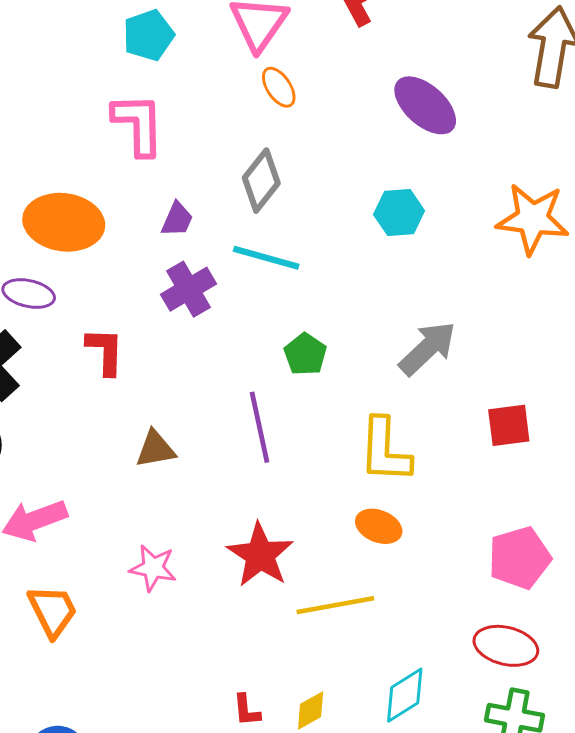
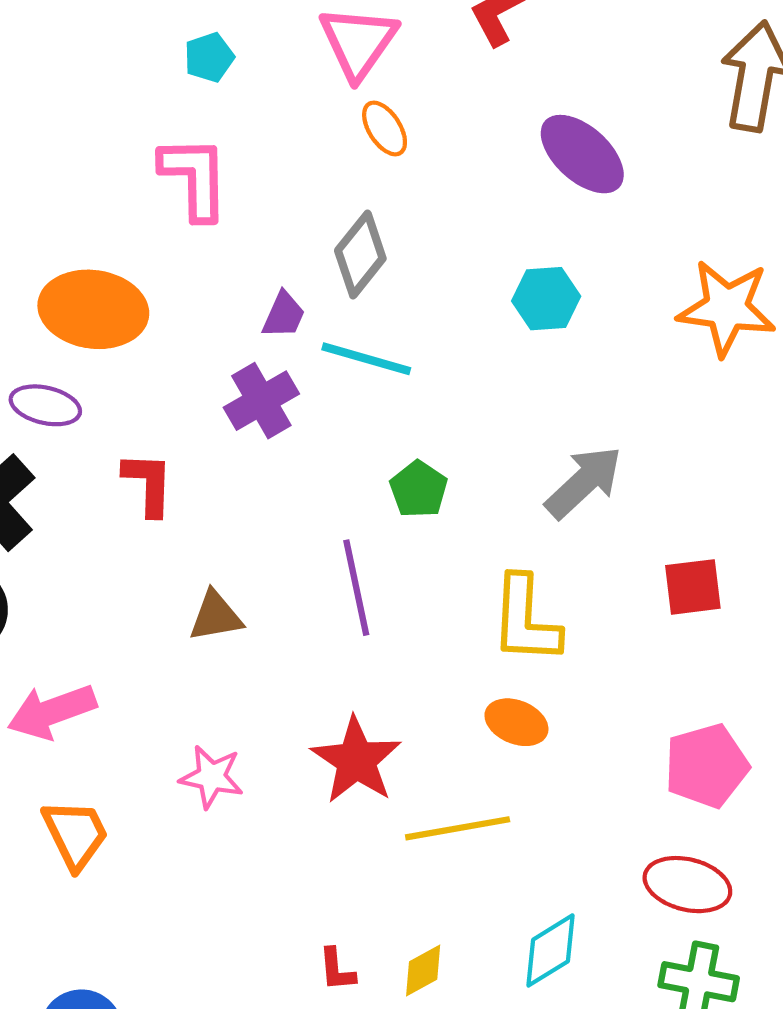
cyan pentagon: (149, 35) -> (209, 57), size x0.7
purple trapezoid: (177, 219) -> (284, 315), moved

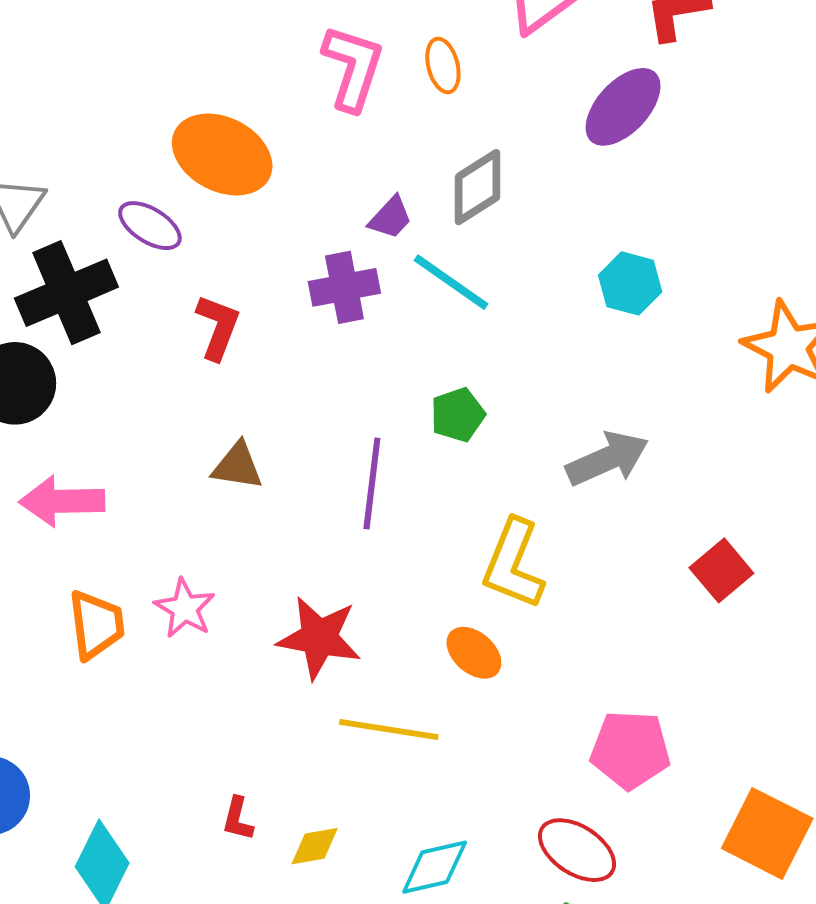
orange ellipse: (385, 129) -> (443, 65), moved
purple ellipse: (582, 154) -> (623, 107), moved, turned 72
red square: (693, 587) -> (721, 570), moved, turned 38
red star: (356, 760) -> (319, 638), turned 30
orange trapezoid: (75, 834) -> (96, 625), moved

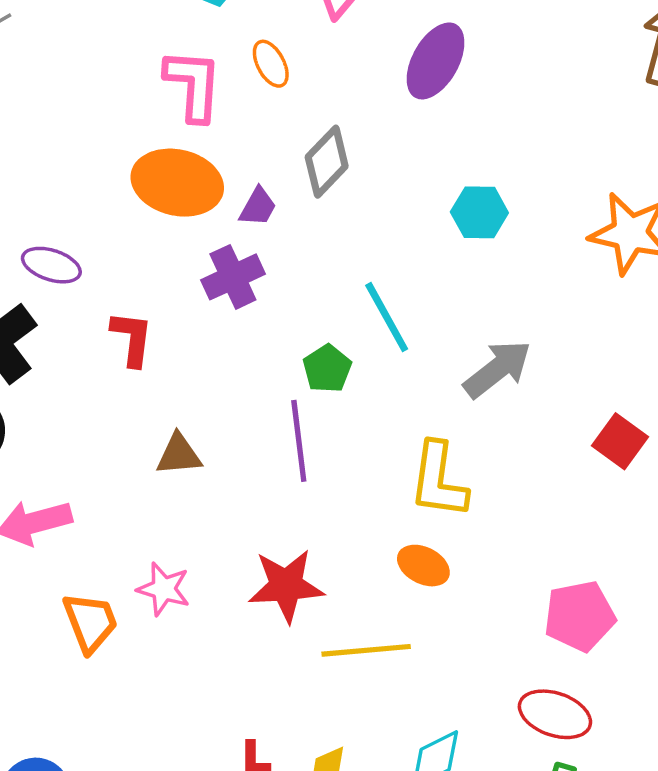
orange ellipse: (222, 154) -> (177, 183), moved
cyan line: (451, 282) -> (387, 317), moved, turned 40
green pentagon: (458, 415) -> (327, 369), moved

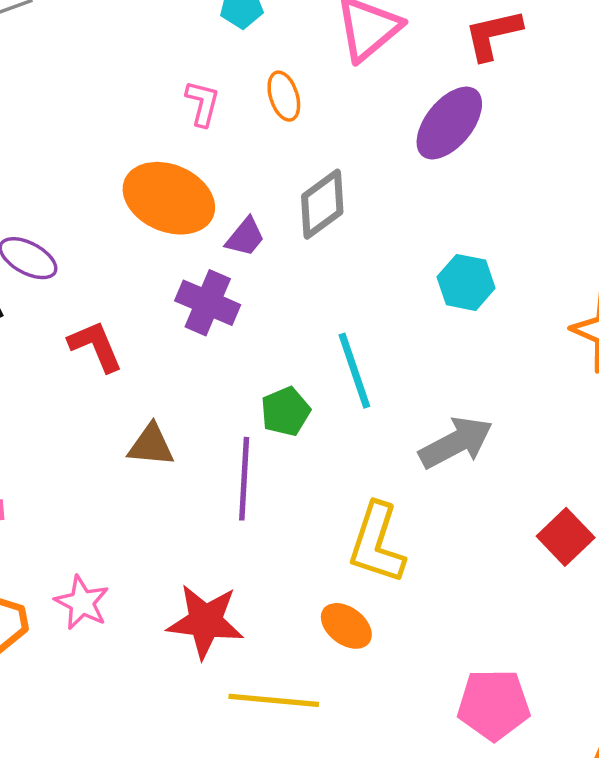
pink L-shape: (193, 85) -> (202, 103), size x0.6
purple cross: (233, 277) -> (208, 303), turned 38
red L-shape: (132, 338) -> (95, 346), turned -40
brown triangle: (179, 455) -> (151, 445), moved

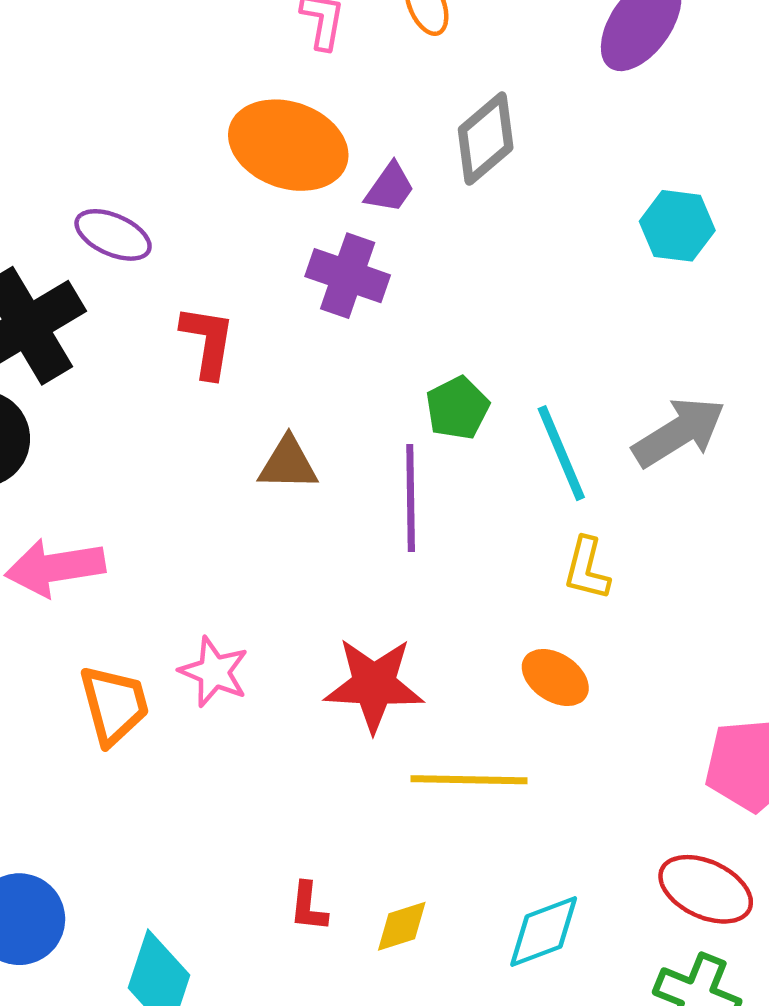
red L-shape: (95, 346) -> (208, 342), turned 36
cyan line: (354, 371) -> (561, 453), moved
yellow L-shape: (377, 543) -> (587, 569), size x0.6

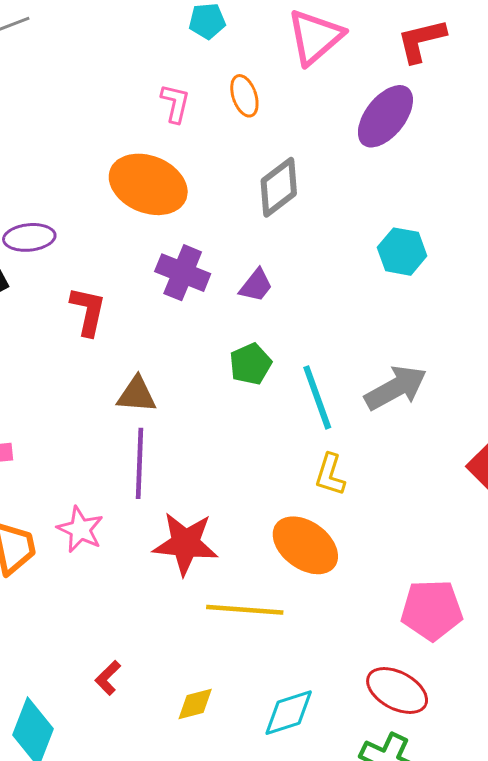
purple trapezoid: (390, 188) -> (256, 285), moved
purple ellipse: (113, 235) -> (29, 237), turned -33
purple line: (411, 498) -> (140, 463), moved
orange ellipse: (555, 677) -> (305, 545), size x1.5
red L-shape: (308, 907) -> (108, 678), moved, turned 36

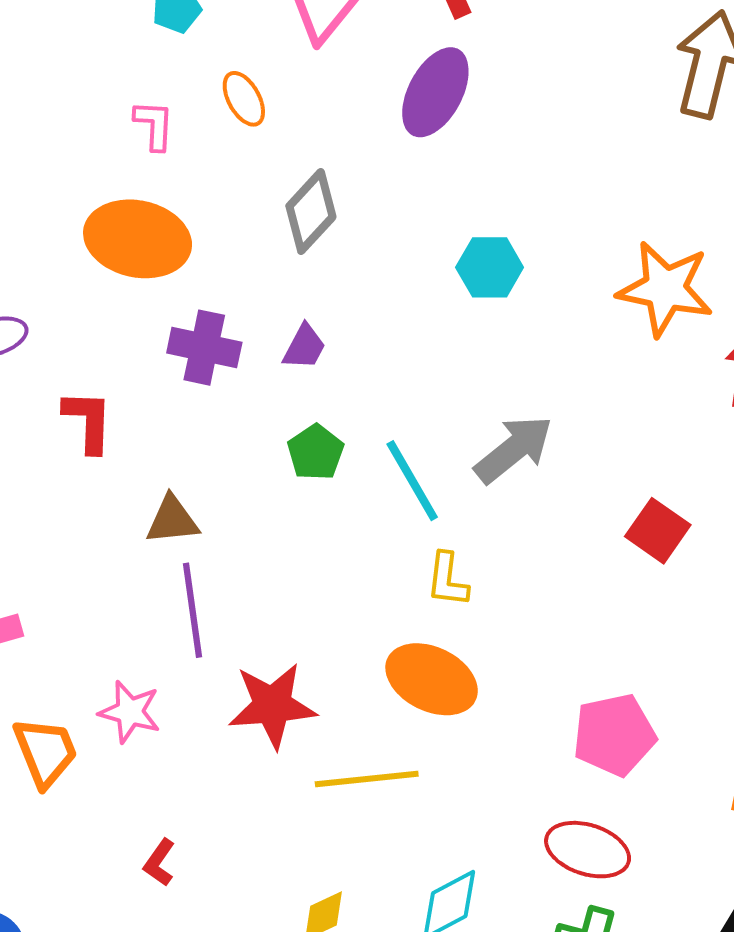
red L-shape: (108, 678) -> (159, 863), moved

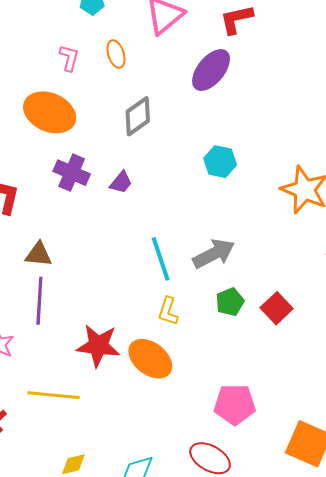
green pentagon: (316, 452) -> (230, 302), moved
red star: (272, 705) -> (98, 346), moved
yellow line: (367, 779) -> (53, 395), moved

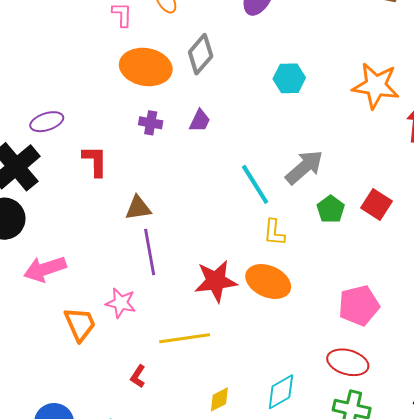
orange ellipse: (50, 112) -> (146, 67), moved
purple cross: (72, 173) -> (151, 123), size x0.7

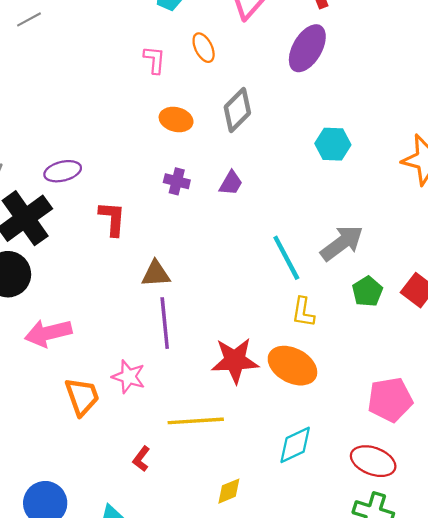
orange ellipse: (146, 67) -> (176, 120), size x0.6
cyan diamond: (281, 392) -> (295, 445), moved

